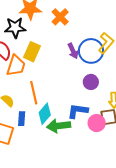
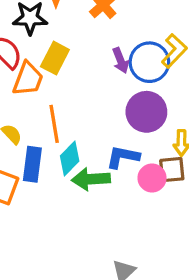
purple circle: (91, 82) -> (146, 112), size x1.6
blue rectangle: (22, 119) -> (32, 164), size x1.5

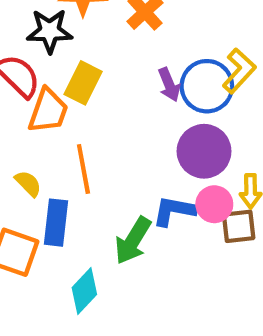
cyan diamond: (70, 159) -> (84, 291), moved
pink circle: (152, 178) -> (214, 204), moved
green arrow: (91, 179) -> (133, 241), turned -54

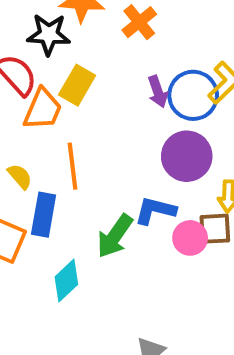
pink circle: (214, 204) -> (190, 238), moved

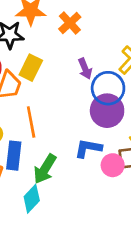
blue circle: (193, 95) -> (108, 88), moved
green arrow: (115, 236) -> (45, 169), moved

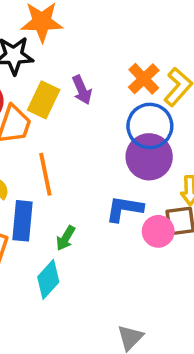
orange cross: (70, 23) -> (144, 79), moved
purple arrow: (85, 69) -> (82, 90), moved
green arrow: (45, 169) -> (66, 238), size x0.6

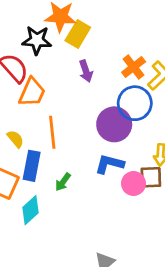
yellow rectangle: (44, 100) -> (78, 34), moved
purple circle: (149, 157) -> (114, 124), moved
cyan diamond: (48, 279) -> (30, 210), moved

